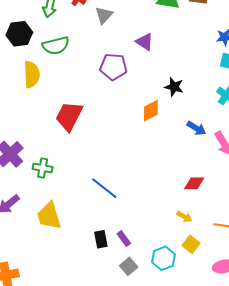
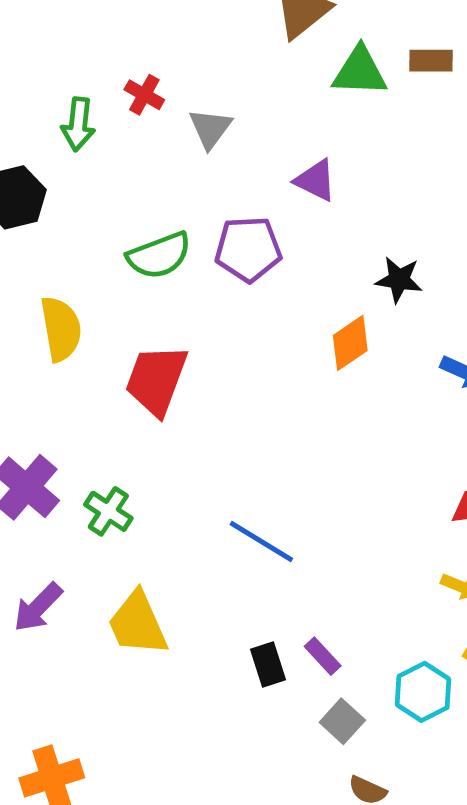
green semicircle: (56, 46) -> (159, 255), moved
yellow semicircle: (32, 74) -> (61, 329), moved
green cross: (43, 168) -> (108, 511), turned 30

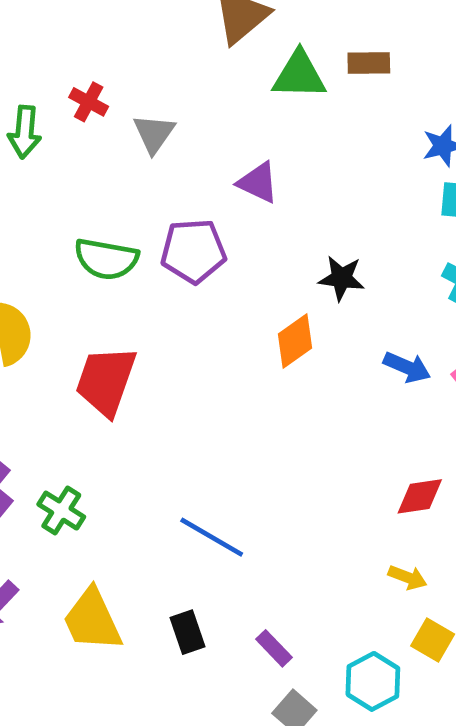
green semicircle: (159, 255) -> (106, 259), turned 32
black rectangle: (268, 665) -> (187, 632), moved

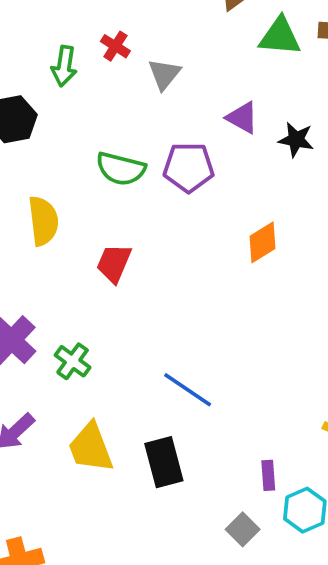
black star: (341, 278) -> (296, 140), moved
red trapezoid: (106, 381) -> (114, 263), size x0.7
black rectangle: (187, 632) -> (164, 462), size x1.5
purple rectangle: (274, 648) -> (268, 475), moved, turned 36

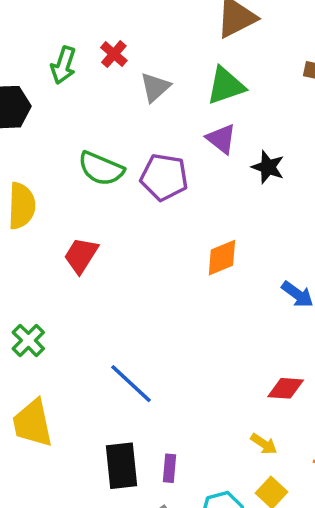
green triangle: (280, 36) -> (226, 86), moved, turned -33
black rectangle: (164, 462) -> (122, 466), moved
purple rectangle: (268, 475) -> (170, 468), moved

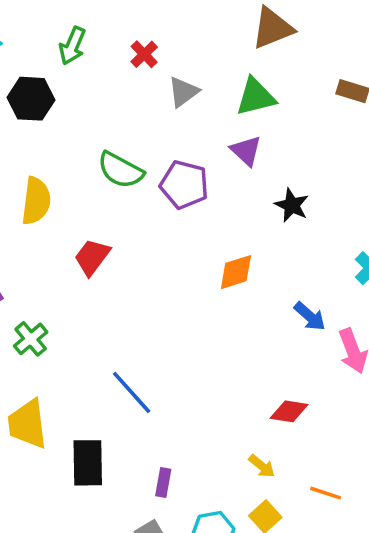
green arrow: (63, 65) -> (72, 46), moved
black star: (268, 167) -> (292, 205), moved
black rectangle: (122, 466) -> (88, 463), moved

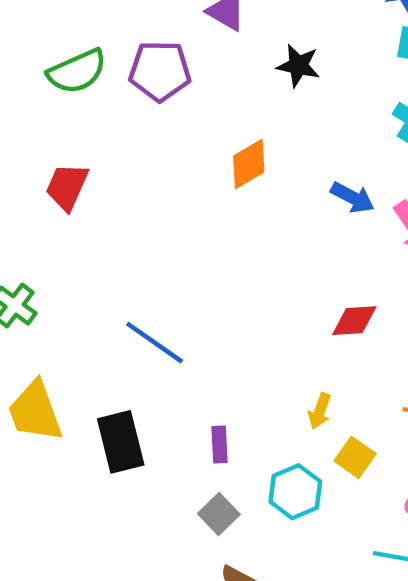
green semicircle: (121, 170) -> (77, 71), turned -39
yellow arrow: (262, 466) -> (320, 411), moved, turned 84

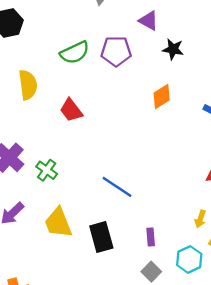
black star: (298, 66) -> (173, 49), moved
red trapezoid: (67, 187) -> (71, 110), turned -60

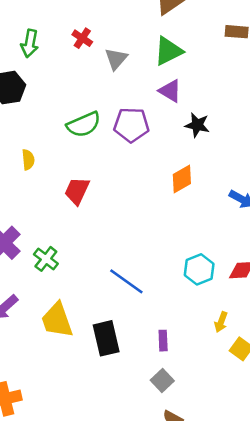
yellow semicircle: (28, 85) -> (28, 160), size x0.6
red trapezoid: (71, 110) -> (77, 191), turned 60
cyan hexagon: (189, 259) -> (199, 269), moved

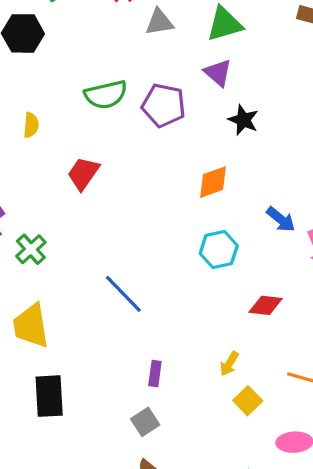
gray triangle: (116, 59) -> (159, 22), turned 30
cyan hexagon: (199, 269) -> (219, 250), moved
black rectangle: (106, 338) -> (49, 396), moved

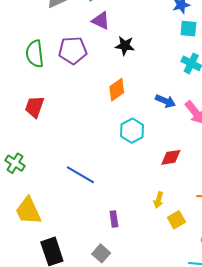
green semicircle: (106, 95) -> (35, 54), turned 112
yellow square: (248, 401) -> (176, 220), turned 30
gray square: (145, 422) -> (101, 253), moved

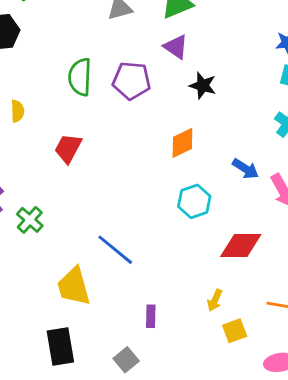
red diamond: (171, 157) -> (241, 246), size x1.4
yellow trapezoid: (28, 211) -> (74, 286), moved

